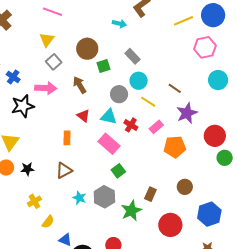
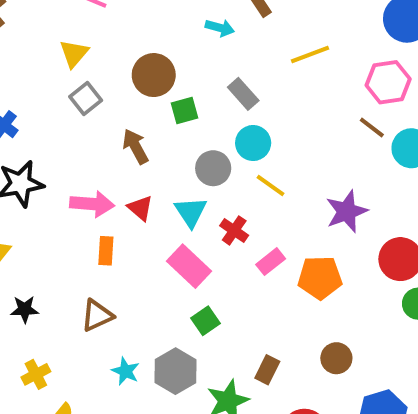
yellow line: (184, 21) -> (310, 54), moved
pink arrow: (46, 88) -> (92, 204), moved
brown line: (175, 88) -> (372, 127), moved
cyan triangle: (109, 117) -> (191, 212), turned 42
pink rectangle: (156, 127) -> (271, 262), moved

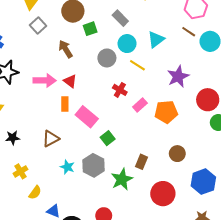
cyan triangle: (191, 212) -> (156, 39), moved, turned 30
orange rectangle: (106, 251) -> (65, 104), moved
pink rectangle: (189, 266) -> (87, 117), moved

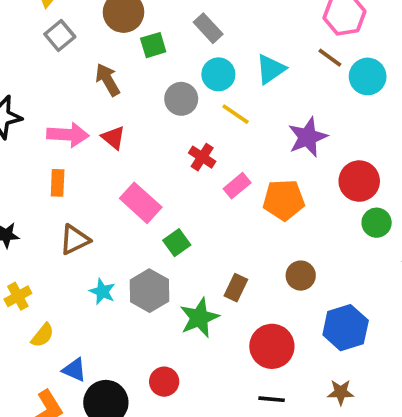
orange rectangle: (65, 104) -> (58, 183), moved

